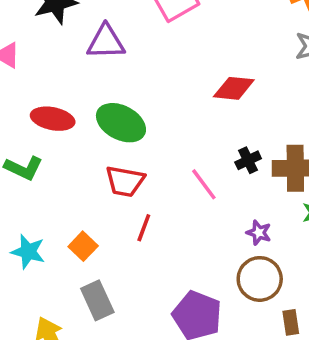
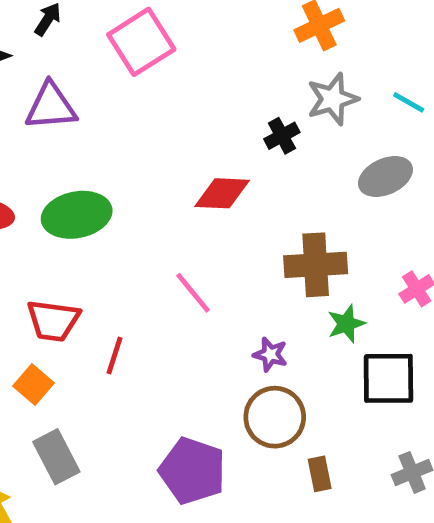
red diamond: (234, 88) -> (222, 193), moved
green ellipse: (121, 123) -> (77, 215), turned -36
black cross: (248, 160) -> (282, 136), moved
red trapezoid: (125, 181) -> (53, 321), moved

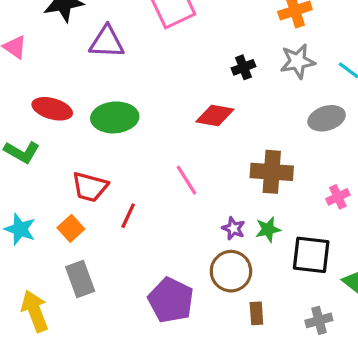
black cross: (282, 136) -> (243, 67), moved
green star: (346, 324) -> (268, 229), moved

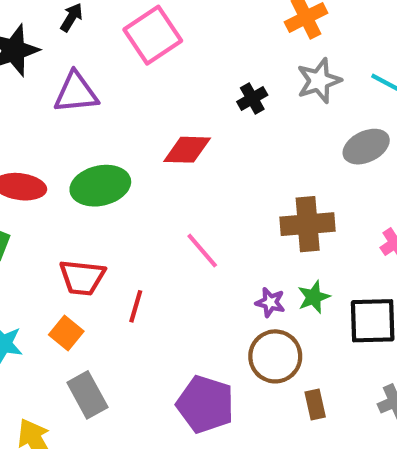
red diamond: (215, 115) -> (187, 150), moved

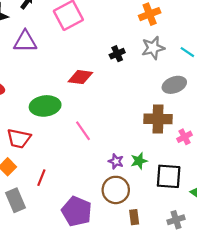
green ellipse: (100, 186) -> (45, 106), moved
brown cross: (308, 224) -> (158, 119), moved
red line: (136, 306) -> (41, 178), moved

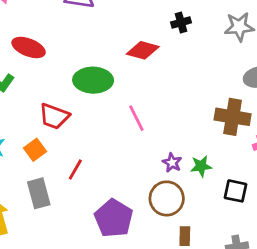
black cross: (117, 54) -> (181, 22), moved
black square: (169, 176) -> (236, 191), size x0.7

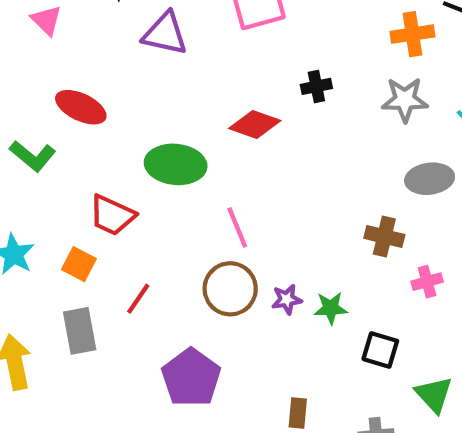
brown cross: (233, 117) -> (384, 236), size x0.7
orange square: (35, 150) -> (79, 264), turned -30
purple star: (172, 163) -> (287, 299), turned 30
brown circle: (167, 198) -> (230, 289), moved

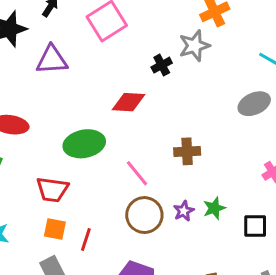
gray star: (405, 100) -> (194, 46), moved
brown cross: (384, 236) -> (187, 151), moved
orange square: (79, 264) -> (55, 229), moved

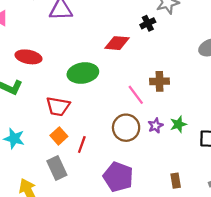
black cross: (162, 65) -> (148, 23), moved
pink line: (137, 173) -> (136, 95), moved
orange square: (55, 229) -> (59, 136), turned 35

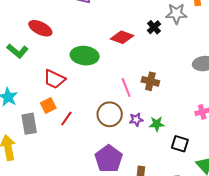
black cross: (148, 23) -> (154, 27), turned -32
gray rectangle: (57, 168) -> (29, 124), moved
purple pentagon: (118, 177) -> (109, 159), moved

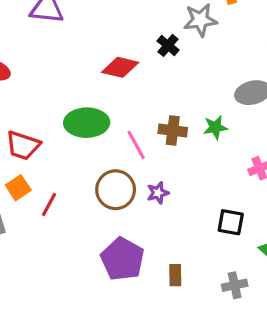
green ellipse: (85, 56) -> (87, 123), moved
green star: (157, 124) -> (215, 127), moved

